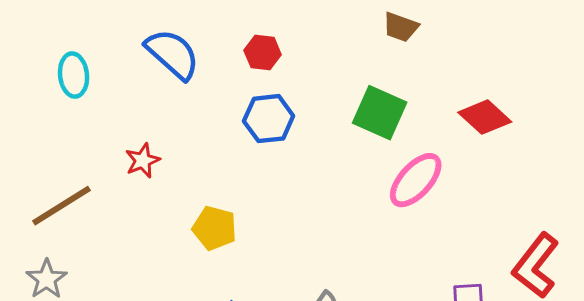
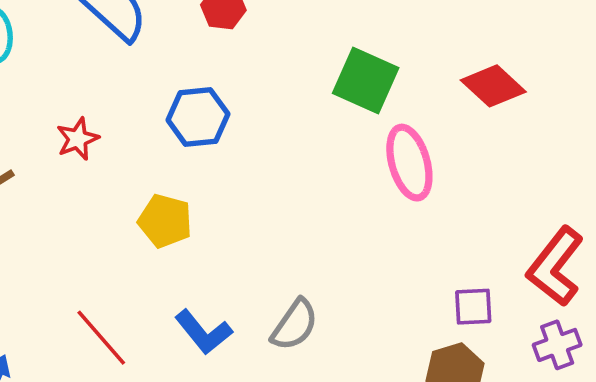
blue hexagon: (269, 119) -> (198, 117), moved
pink ellipse: (416, 180) -> (409, 163), turned -58

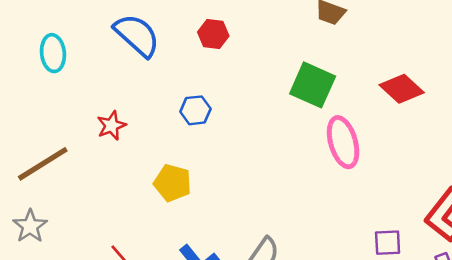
blue hexagon: (198, 117) -> (195, 110), size x0.7

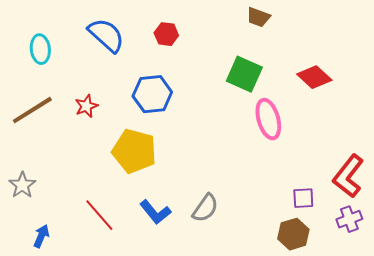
blue hexagon: (195, 110) -> (152, 94), size x1.6
brown line: (43, 164) -> (32, 110), moved
yellow pentagon: (173, 183) -> (134, 151), size x1.5

